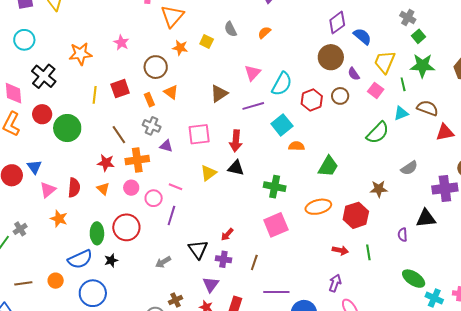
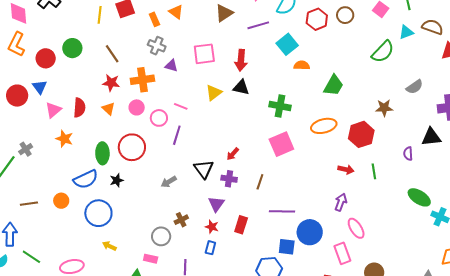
red circle: (42, 114) -> (46, 58), moved
green circle: (67, 128) -> (72, 48), size x0.7
brown line: (119, 135) -> (112, 54), moved

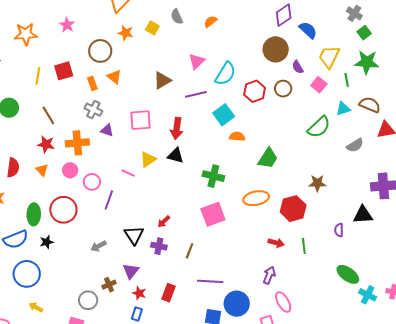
gray semicircle: (415, 87) -> (355, 145), moved
pink line: (181, 106) -> (128, 173), moved
purple triangle: (216, 204) -> (131, 271), moved

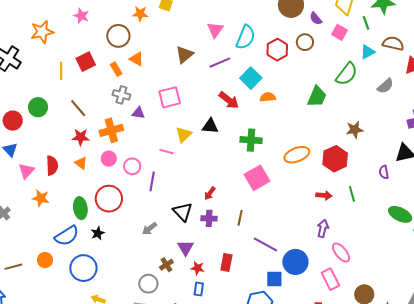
red arrow: (177, 128) -> (229, 100), moved, turned -50
green trapezoid: (268, 158) -> (317, 97), moved
purple line: (210, 281) -> (265, 244), turned 35

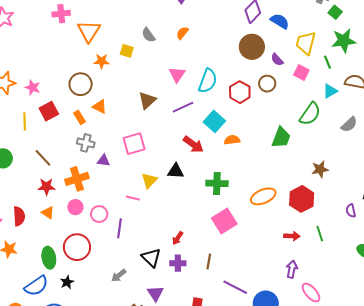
pink star: (81, 16) -> (33, 87), moved

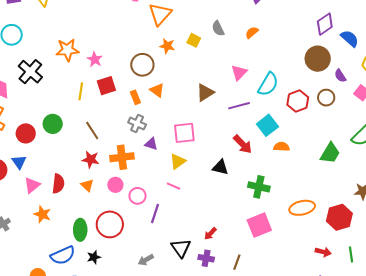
yellow triangle: (149, 180) -> (178, 161), moved

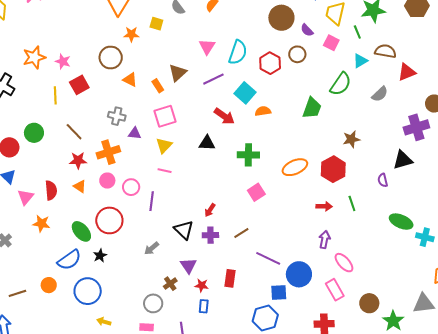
orange rectangle: (135, 97) -> (158, 86), moved
pink square: (259, 225) -> (256, 192), size x0.7
green ellipse: (80, 230) -> (81, 231), turned -30
brown line: (237, 262) -> (241, 233), turned 49

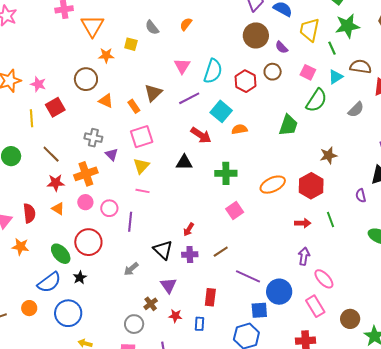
pink square: (331, 43) -> (308, 72), moved
purple triangle: (135, 133) -> (112, 155), turned 40
red star: (202, 285) -> (175, 316), moved
blue rectangle: (204, 306) -> (200, 324), moved

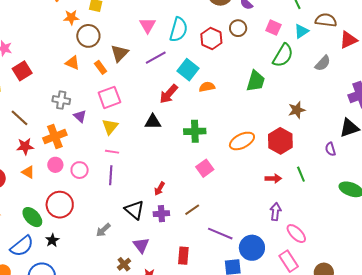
brown circle: (86, 79) -> (88, 36), moved
red arrow: (201, 135) -> (169, 94), turned 100
purple line: (130, 222) -> (111, 175), moved

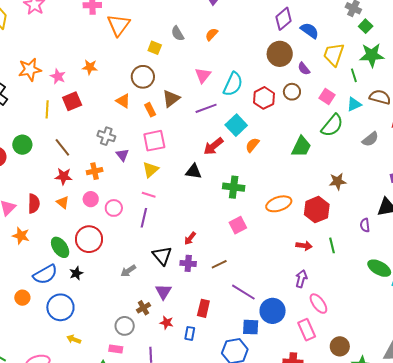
orange star: (71, 17) -> (90, 67), moved
orange semicircle: (207, 87) -> (252, 145), turned -49
orange cross: (55, 137) -> (95, 171), size x0.7

